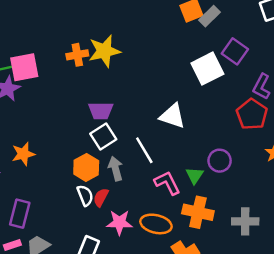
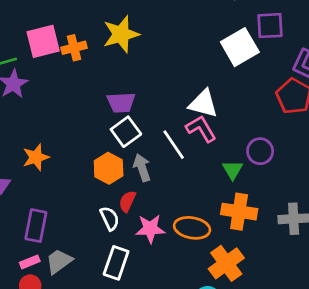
purple square: (235, 51) -> (270, 26), turned -35
orange cross: (77, 55) -> (74, 48), moved
pink square: (24, 67) -> (43, 41), moved
pink L-shape: (167, 183) -> (201, 129), moved
white semicircle: (85, 195) -> (110, 218), moved

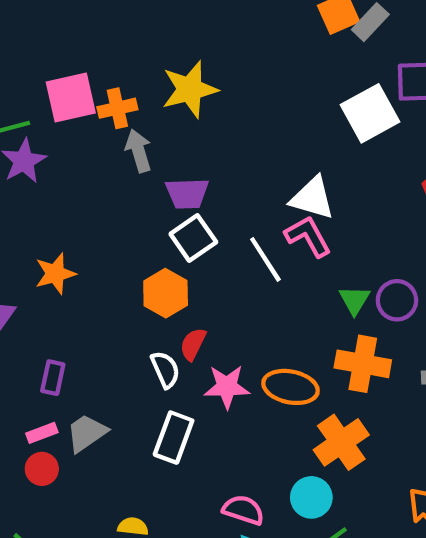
purple circle: (260, 151) -> (397, 300), moved
gray arrow: (142, 168) -> (138, 151), moved
purple rectangle: (36, 226) -> (53, 378), size x0.7

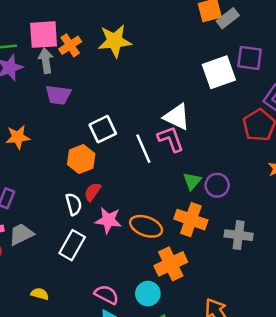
orange cross: (117, 108) -> (70, 45), turned -30
gray arrow: (138, 151) -> (46, 61), moved
purple trapezoid: (187, 193) -> (58, 95), moved

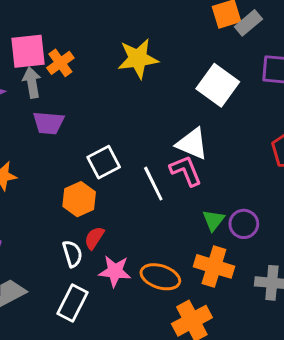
yellow star: (115, 41) -> (138, 59), moved
white square: (219, 72) -> (218, 85), moved, turned -32

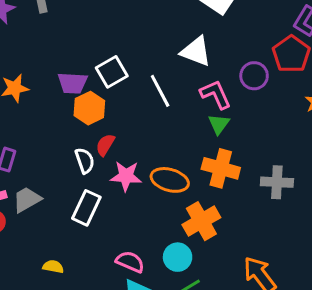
purple trapezoid: (48, 123) -> (73, 83), moved
pink L-shape: (186, 171) -> (216, 94), moved
purple circle: (244, 224) -> (254, 76), moved

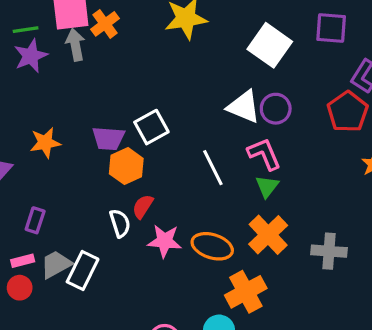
purple circle: (254, 76) -> (276, 109), moved
white line: (160, 91) -> (213, 168), moved
orange cross: (221, 168) -> (268, 235), turned 30
white rectangle: (86, 208) -> (83, 271), moved

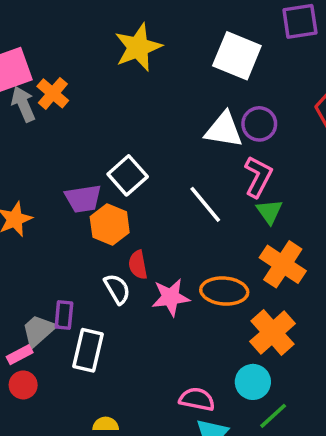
orange cross: (105, 24) -> (53, 93), moved
pink L-shape: (264, 154) -> (258, 177), turned 63
red semicircle: (143, 206) -> (138, 265), turned -30
purple rectangle: (35, 220) -> (64, 315), moved
gray trapezoid: (56, 264) -> (39, 331), moved

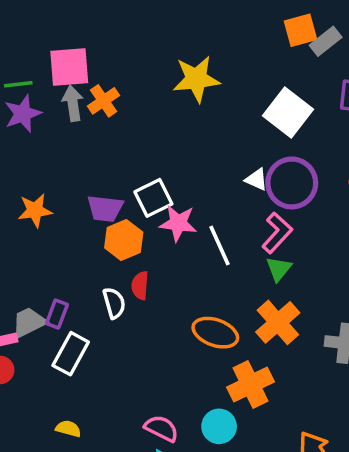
purple circle: (259, 124) -> (292, 183), size x1.5
white triangle: (224, 130) -> (256, 179), size x0.6
pink star: (171, 297) -> (178, 223), moved

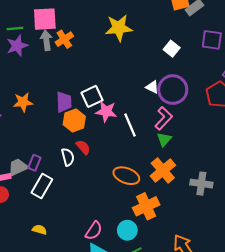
white square: (288, 113) -> (172, 49), size x0.6
purple trapezoid: (105, 209) -> (64, 102), turned -100
red semicircle: (140, 285) -> (83, 147), turned 133
pink semicircle: (161, 428) -> (94, 231), turned 96

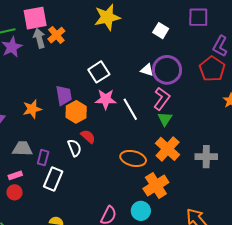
white square: (92, 96) -> (99, 72), moved
orange star: (23, 102) -> (32, 109), moved
gray trapezoid: (18, 167) -> (22, 149), moved, turned 35

